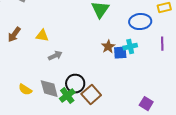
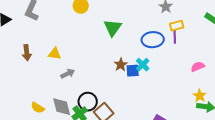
brown arrow: (14, 35) -> (27, 53), turned -42
purple line: (162, 44) -> (175, 37), moved
cyan cross: (130, 47) -> (143, 65), turned -32

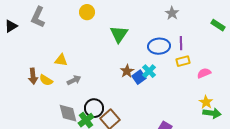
yellow rectangle: (177, 26) -> (183, 61), moved
brown arrow: (27, 53) -> (33, 76), moved
blue square: (133, 71) -> (139, 77), turned -32
yellow semicircle: (38, 108) -> (46, 80), moved

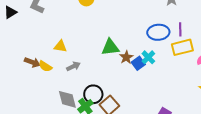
green triangle: (119, 34) -> (110, 47), moved, turned 48
yellow rectangle: (183, 61) -> (182, 47), size x1.5
brown arrow: (33, 76) -> (32, 62), turned -63

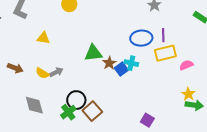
yellow triangle: (60, 46) -> (43, 38), moved
cyan cross: (148, 57) -> (131, 63), turned -32
yellow semicircle: (45, 66) -> (42, 73), moved
gray diamond: (67, 99) -> (34, 105), moved

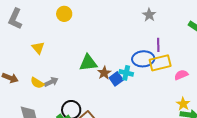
yellow triangle: (43, 38) -> (38, 48), turned 40
blue ellipse: (141, 38) -> (143, 59), moved

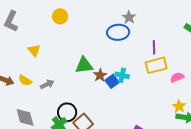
gray star: (149, 15) -> (129, 17), moved
blue ellipse: (143, 59) -> (118, 32), moved
yellow semicircle: (37, 83) -> (25, 80), moved

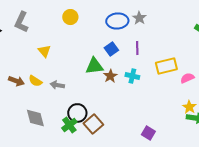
blue ellipse: (118, 32) -> (117, 21), moved
purple line: (154, 47) -> (137, 48), moved
blue square: (112, 81) -> (111, 49), moved
gray arrow: (47, 84) -> (57, 85), turned -144

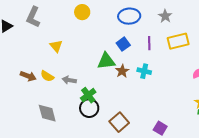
gray star: (139, 18) -> (165, 16), moved
yellow rectangle: (166, 66) -> (178, 41), moved
brown square: (93, 124) -> (119, 122), moved
green cross: (69, 125) -> (88, 95), moved

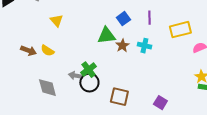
yellow rectangle: (178, 41) -> (180, 30), moved
gray arrow: (69, 80) -> (75, 76), moved
brown square: (119, 122) -> (119, 97), turned -36

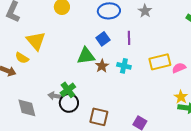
yellow triangle: (56, 21) -> (36, 41), size x1.5
yellow rectangle: (180, 30) -> (160, 62), moved
yellow semicircle: (47, 51) -> (22, 58), moved

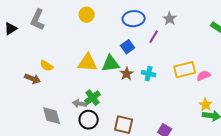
purple line: (129, 38) -> (154, 37), moved, turned 32
yellow triangle: (36, 41) -> (88, 63), moved, turned -45
black circle: (69, 103) -> (89, 120), moved

